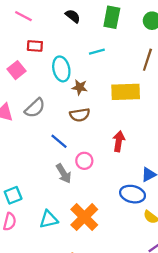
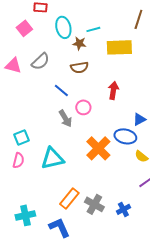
cyan line: (97, 52) -> (93, 29), moved
orange cross: (84, 217) -> (98, 148), moved
cyan triangle: (49, 219) -> (52, 158), size x1.4

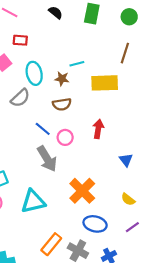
cyan ellipse: (63, 27) -> (34, 73), moved
pink circle: (83, 107) -> (65, 137), moved
gray arrow: (65, 118) -> (47, 159), size x1.4
blue triangle: (139, 119) -> (126, 160), turned -40
blue ellipse: (125, 136) -> (95, 224), moved

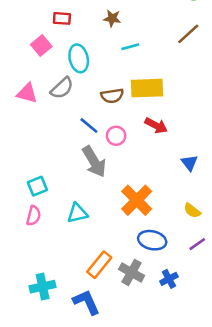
brown line: (125, 53) -> (188, 34), turned 30
brown star: (62, 79) -> (112, 18), moved
yellow rectangle: (105, 83) -> (147, 88), moved
red arrow: (98, 129) -> (156, 125), turned 108
cyan triangle: (33, 201) -> (77, 213), size x0.7

